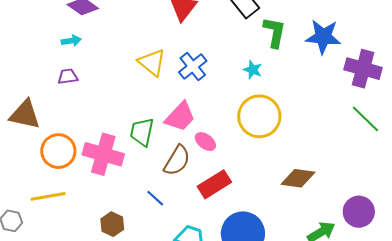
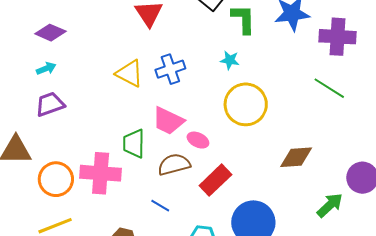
blue cross: (193, 66) -> (170, 69), turned 32
purple trapezoid: (68, 77) -> (50, 104), size x1.4
pink trapezoid: (180, 117) -> (168, 121), turned 84
green line: (365, 119) -> (329, 88), moved
brown semicircle: (177, 161) -> (174, 164), turned -124

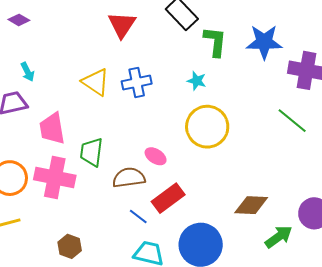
purple diamond: (50, 33) -> (19, 20), moved, size x0.7
cyan arrow: (46, 68) -> (28, 72), moved, turned 78
pink trapezoid: (168, 121) -> (52, 129), moved, turned 48
brown diamond: (296, 157) -> (251, 205), moved
blue line: (160, 206) -> (138, 217), moved

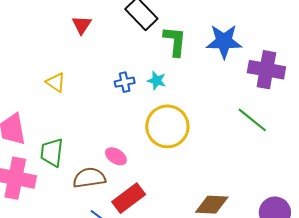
red triangle: (122, 25) -> (82, 25), size x0.7
yellow triangle: (96, 82) -> (56, 82), size x0.7
blue cross: (137, 83) -> (125, 82), moved, size x0.7

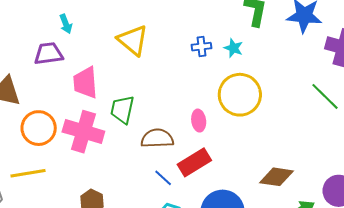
yellow triangle: (56, 82) -> (133, 40), size x1.6
pink ellipse: (116, 156) -> (199, 121), moved, turned 45

